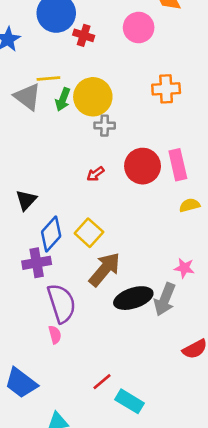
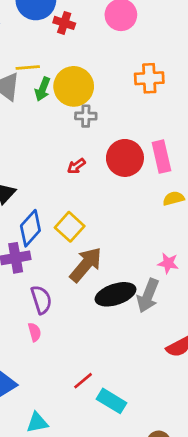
purple semicircle: (61, 303) -> (41, 300), size x0.7

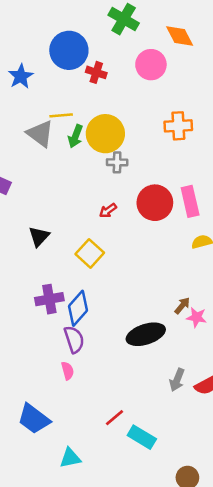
yellow square: (70, 227) -> (90, 253), moved
blue diamond: (30, 228) -> (78, 308), moved
pink star: (168, 263) -> (197, 317), moved
brown arrow: (86, 265) -> (182, 306), moved, size x0.5
gray arrow: (148, 296) -> (177, 380), moved, size x0.7

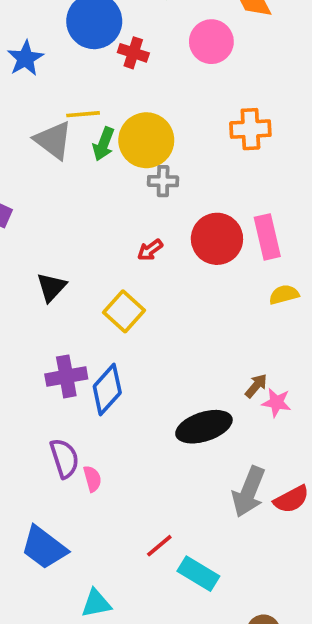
purple semicircle: (74, 339) -> (64, 458), moved
gray arrow: (177, 380) -> (249, 492), size x1.5

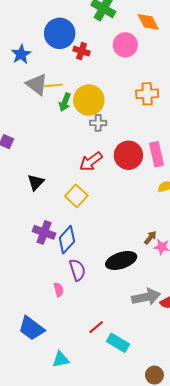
gray triangle: (53, 140) -> (37, 84), moved
red arrow: (150, 250) -> (91, 161), size x1.6
purple cross: (66, 376) -> (44, 232), turned 30
purple semicircle: (64, 458) -> (77, 270), moved
gray arrow: (249, 492) -> (146, 297), turned -124

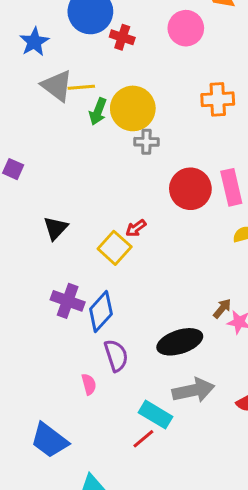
red arrow: (91, 161) -> (136, 228), moved, size x0.6
gray arrow: (146, 297) -> (193, 390), moved
cyan rectangle: (118, 343) -> (156, 415), moved

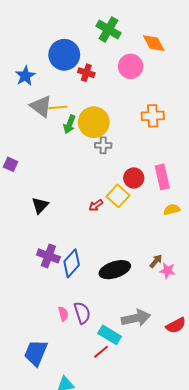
red circle: (190, 189) -> (134, 178), size x0.7
yellow square: (115, 248) -> (118, 196), moved
black ellipse: (180, 342) -> (115, 270), moved
purple semicircle: (116, 355) -> (82, 313), moved
blue trapezoid: (49, 440) -> (36, 353), turned 76

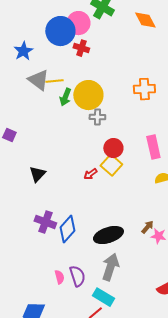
pink circle: (131, 66) -> (78, 23), moved
red circle: (134, 178) -> (113, 148), moved
gray arrow: (136, 318) -> (110, 267), moved, turned -60

